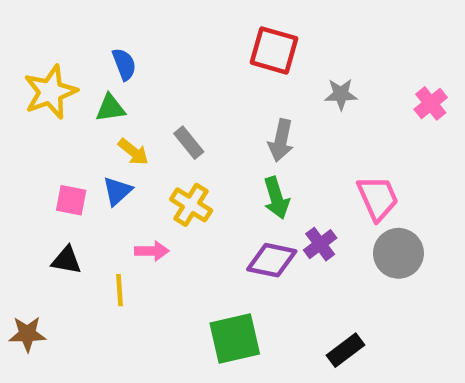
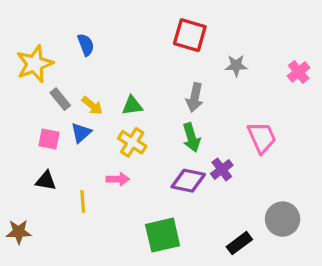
green triangle: (110, 108) -> (132, 105), moved
gray rectangle: (189, 143) -> (60, 99), moved
pink arrow: (152, 251) -> (118, 179), moved
gray circle: (398, 253) -> (283, 219), moved

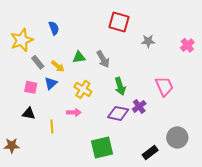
gray arrow: (195, 97) -> (103, 59), moved, turned -42
green triangle: (132, 105) -> (79, 57), moved

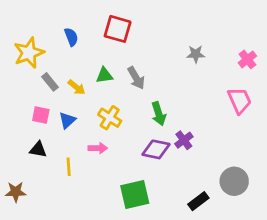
red square: (119, 22) -> (118, 29), moved
blue triangle: (51, 83) -> (67, 120), moved
pink trapezoid: (164, 86) -> (239, 100), moved

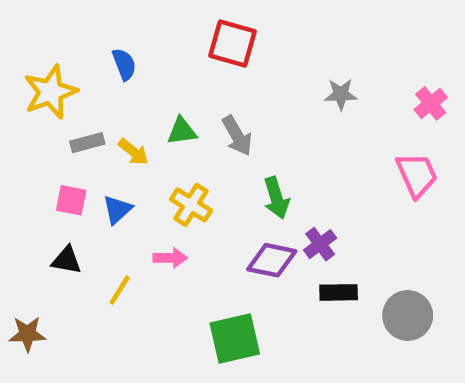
red square: (118, 29) -> (232, 44), moved
gray rectangle: (50, 82) -> (87, 143), turned -66
yellow line: (69, 167) -> (120, 290), turned 36
black rectangle: (198, 201) -> (339, 292), moved, turned 36

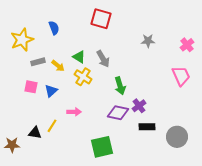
green triangle: (182, 131) -> (79, 57), turned 40
yellow cross: (191, 205) -> (83, 77), moved
black triangle: (67, 260) -> (35, 133), moved

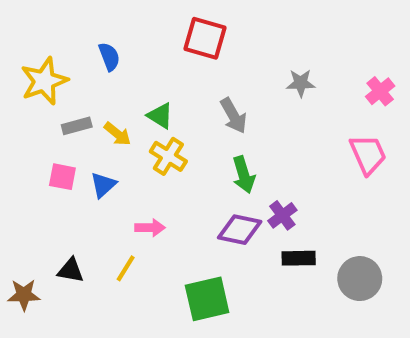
gray arrow: (103, 59) -> (234, 116), moved
yellow line: (52, 126) -> (126, 268), moved

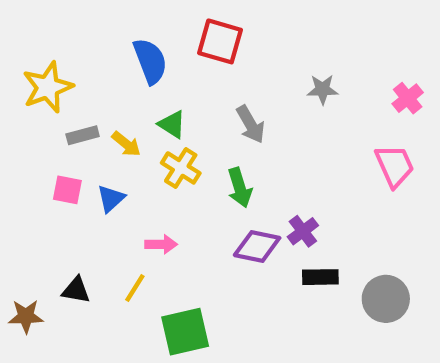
blue semicircle: (109, 57) -> (150, 61), moved, size x1.5
green arrow: (244, 175) -> (240, 188), moved
green square: (207, 299) -> (185, 332), moved

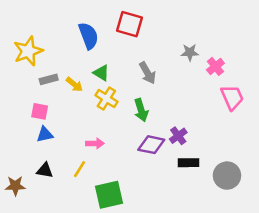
pink cross: (408, 98) -> (215, 66), moved
blue triangle: (111, 199) -> (45, 134), moved, turned 30

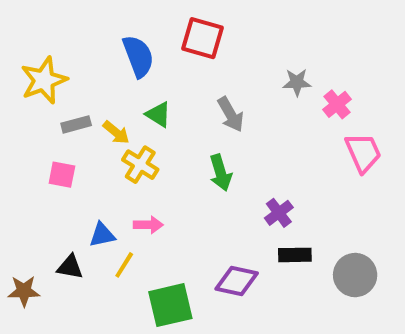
yellow cross: (106, 99) -> (140, 165), moved
blue triangle: (45, 134) -> (102, 235), moved
purple diamond: (151, 145) -> (237, 281), moved

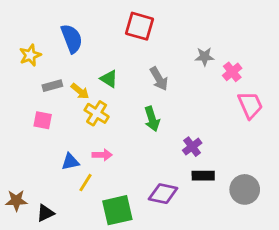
blue semicircle: (138, 56) -> (72, 39), moved
yellow star: (44, 80) -> (30, 55), size x0.7
black triangle: (70, 267) -> (45, 213), moved, turned -36

